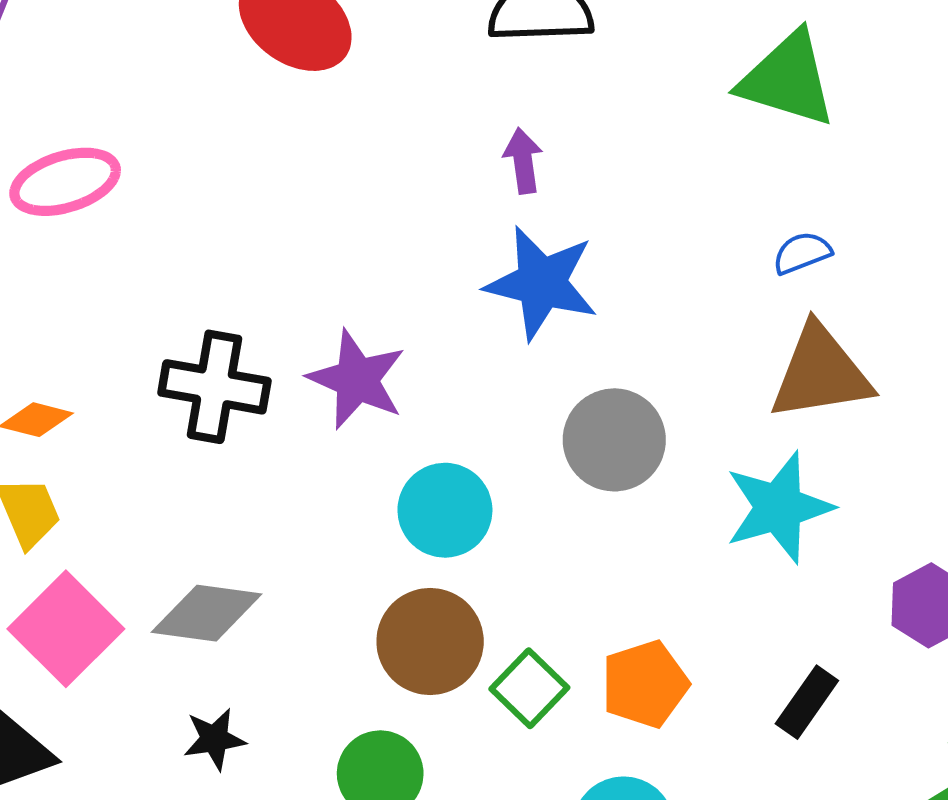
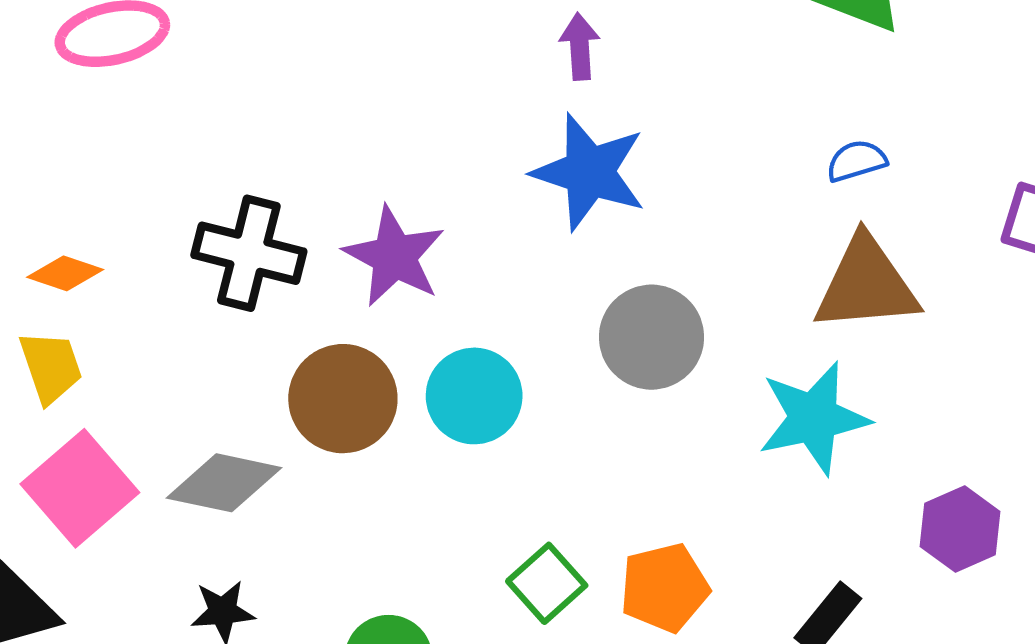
brown circle: (430, 642) -> (343, 399), moved

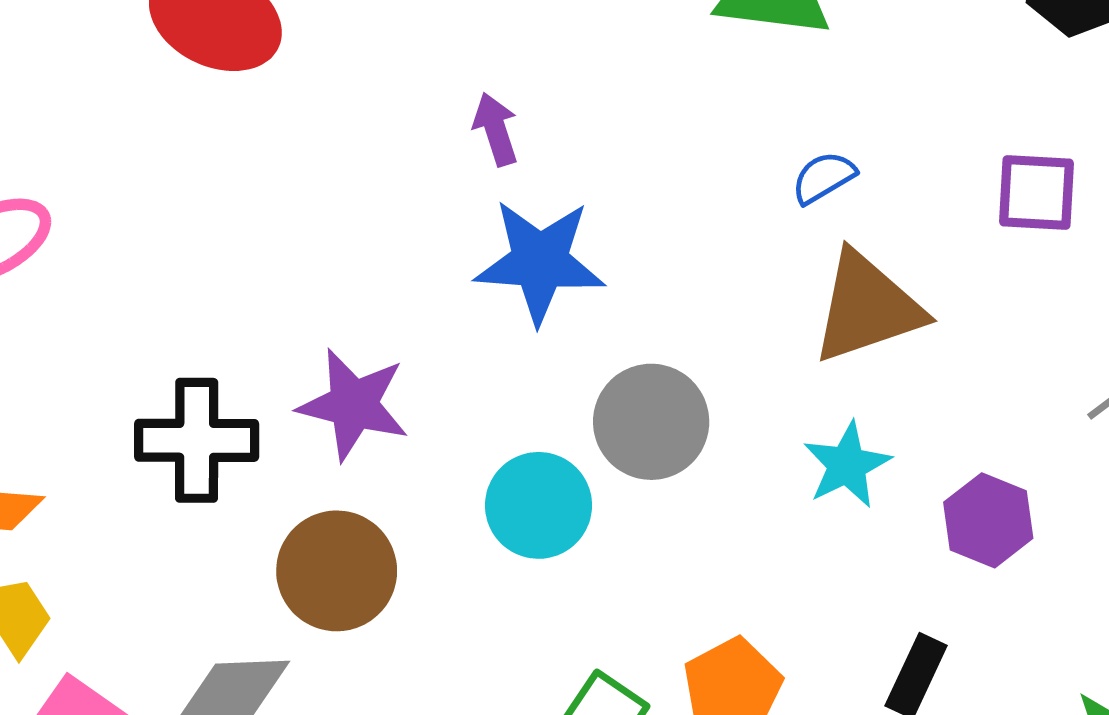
cyan circle: (474, 396) -> (539, 505), moved
cyan star: (814, 418) -> (847, 465), size x0.7
purple hexagon: (960, 529) -> (988, 520), moved

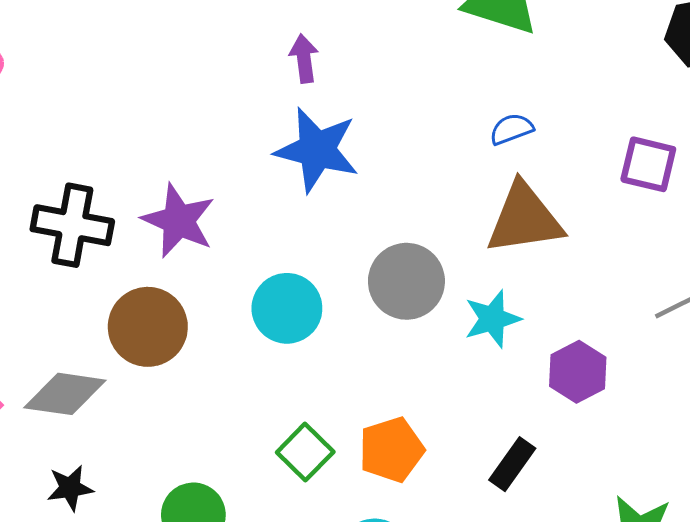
gray circle: (651, 422) -> (406, 281), moved

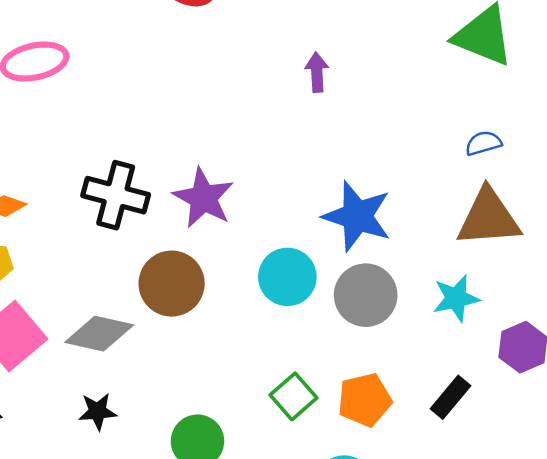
blue star: (317, 150) -> (357, 216), moved
gray circle: (406, 281) -> (366, 295), moved
black rectangle: (512, 464) -> (451, 397), moved

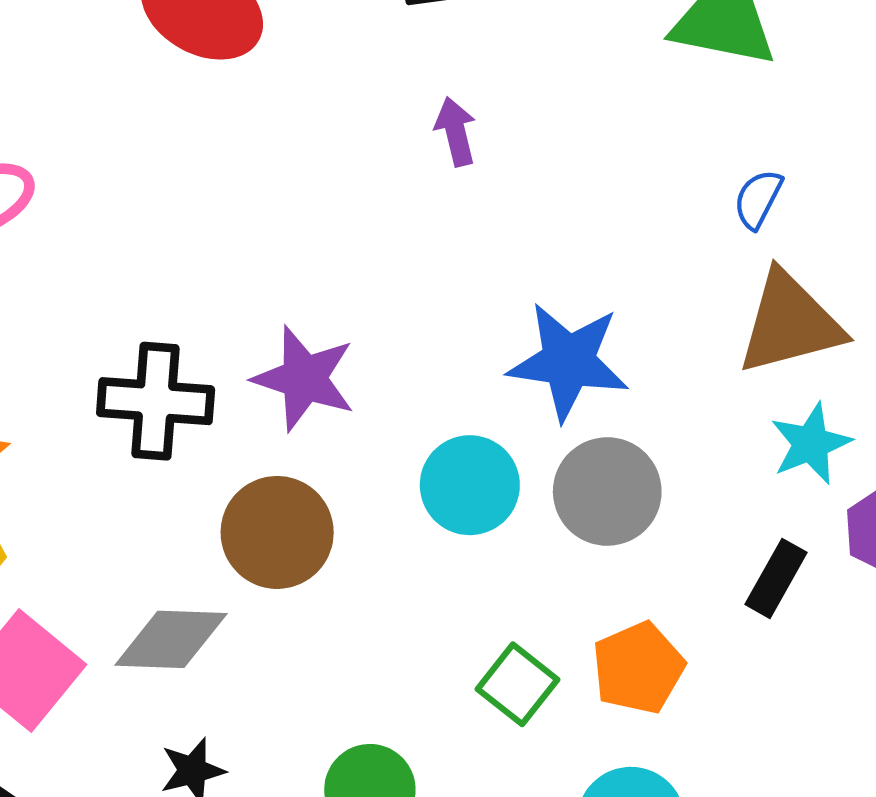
blue semicircle: (483, 143) -> (758, 199), turned -36
cyan star: (456, 298) -> (811, 444), moved
black rectangle: (451, 397) -> (776, 578), moved

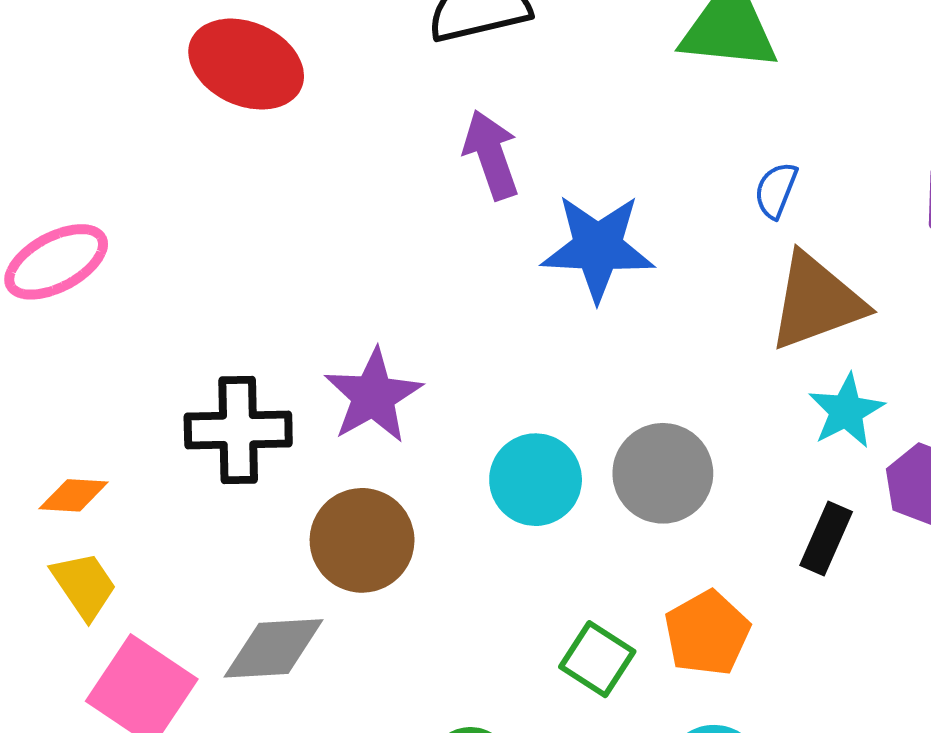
purple arrow: (456, 132) -> (491, 155), size x1.4
blue star: (568, 361) -> (598, 247), moved
purple star: (304, 378) -> (373, 396), turned 30

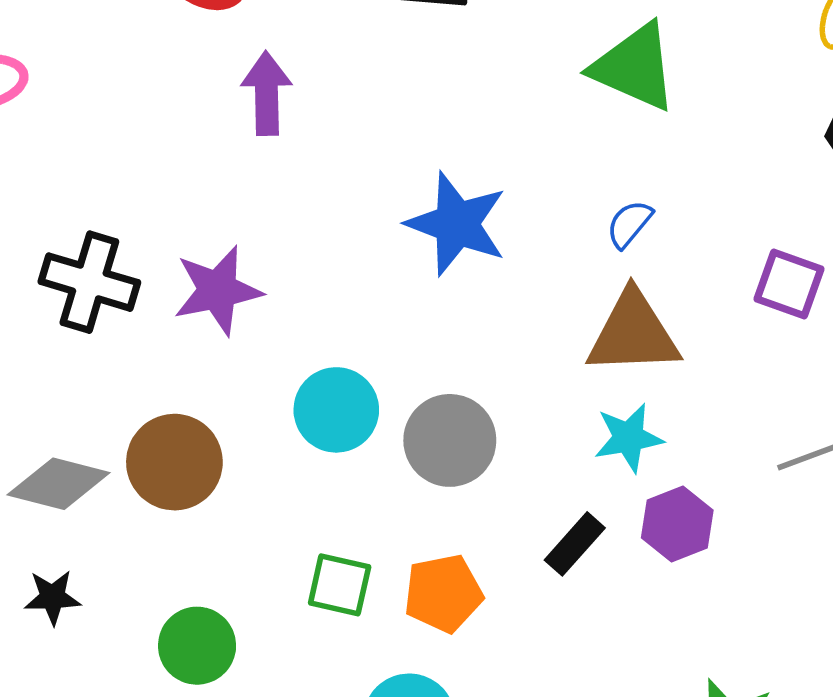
purple arrow: (491, 155) -> (267, 93), moved
brown circle: (362, 540) -> (174, 462), moved
green square: (597, 659) -> (340, 585), turned -38

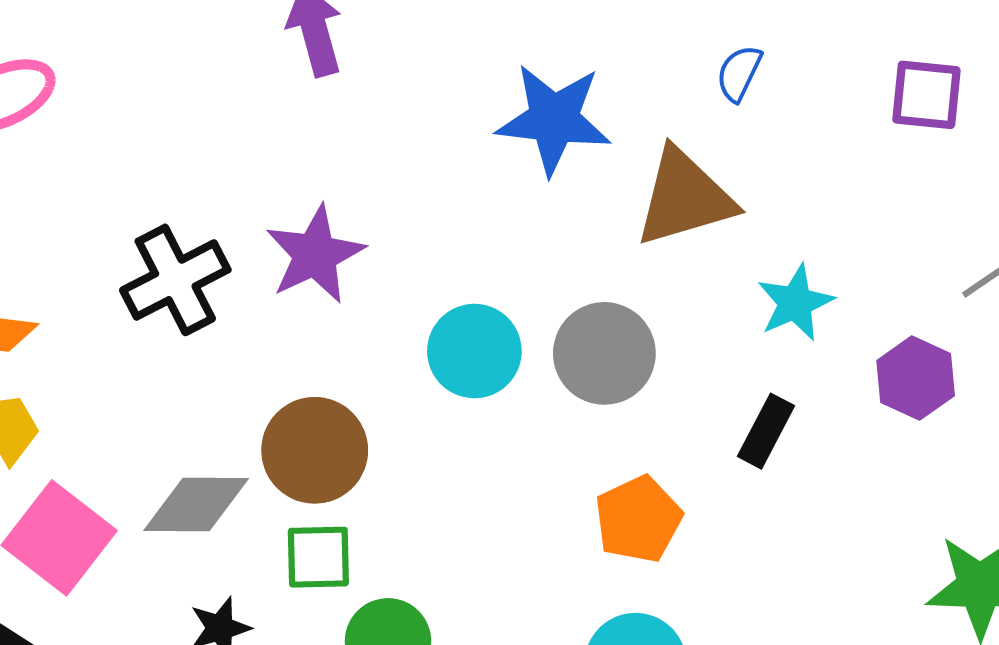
black cross: (89, 282) -> (175, 280), turned -30
brown triangle: (633, 333) -> (685, 198), moved
purple hexagon: (677, 524) -> (916, 378), moved
green square: (340, 585) -> (318, 557), moved

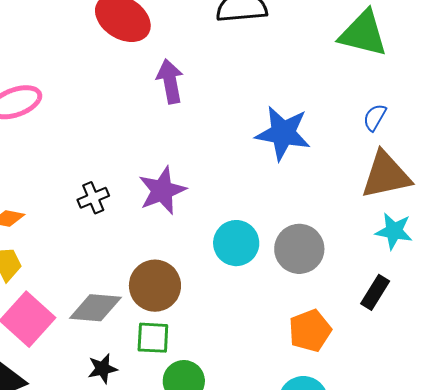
brown triangle: (685, 198) -> (386, 175), moved
black cross: (175, 280) -> (93, 198), size x0.6
cyan star: (795, 303) -> (394, 231), turned 30

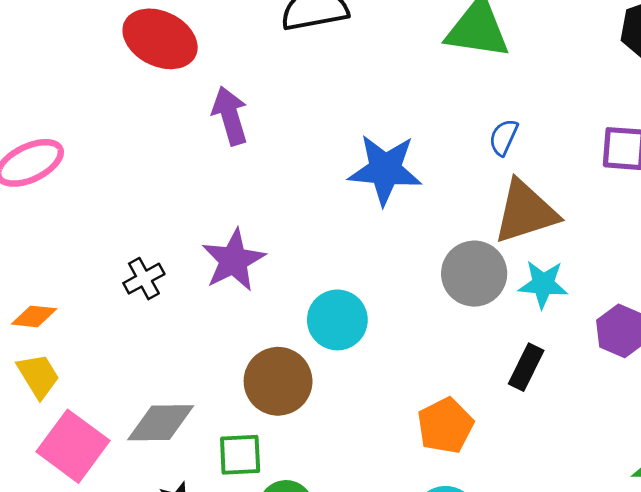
gray circle: (299, 249) -> (474, 274), moved
brown circle: (155, 286) -> (278, 381), moved

